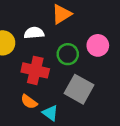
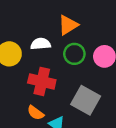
green circle: (68, 54) -> (74, 54), moved

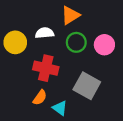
orange semicircle: (36, 113) -> (40, 98), turned -91

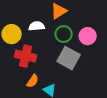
red cross: (46, 68) -> (26, 56), moved
gray square: (87, 86) -> (69, 58), moved

